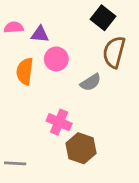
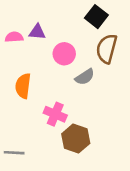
pink semicircle: (14, 27) -> (14, 37), moved
pink circle: (56, 59) -> (64, 54), moved
orange semicircle: (25, 71) -> (23, 86), moved

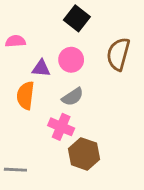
black square: (96, 17) -> (77, 18), moved
purple triangle: (37, 32) -> (41, 68), moved
gray semicircle: (85, 77) -> (73, 97), moved

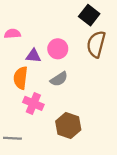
black square: (77, 18) -> (89, 15), moved
pink cross: (61, 127) -> (33, 103), moved

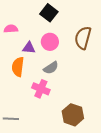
black square: (89, 15) -> (49, 13), moved
pink cross: (33, 103) -> (41, 89), moved
brown hexagon: (68, 126) -> (73, 115), moved

